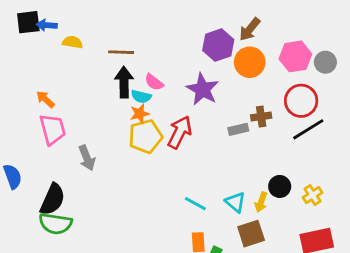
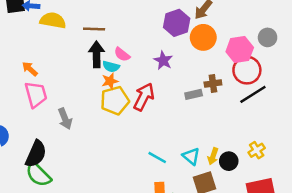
yellow semicircle: (73, 42) -> (53, 20), size x1.5
pink hexagon: (295, 56) -> (240, 50), moved
purple star: (203, 89) -> (163, 60), size x0.7
black circle: (280, 186) -> (229, 161), moved
green semicircle: (55, 224) -> (38, 174), turned 36

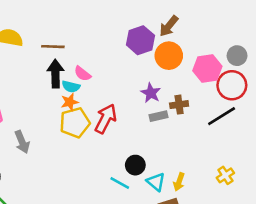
purple star: (163, 60) -> (151, 93), moved
red circle: (247, 70) -> (232, 85), moved
black circle: (229, 161) -> (135, 165), moved

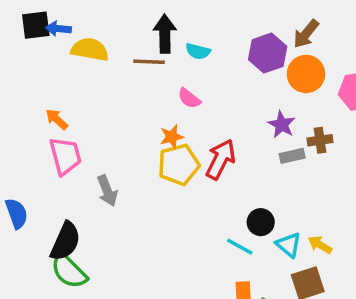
black arrow: (55, 74) -> (165, 34), moved
cyan semicircle: (71, 87) -> (198, 51), moved
yellow arrow: (179, 182) -> (320, 245), turned 102

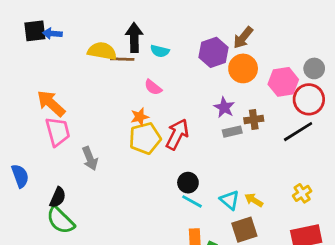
yellow semicircle: (90, 50) -> (102, 51), moved
orange arrow: (57, 119) -> (51, 103), size x1.6
black circle: (261, 222) -> (188, 183), moved
black semicircle: (65, 241) -> (58, 197), size x0.7

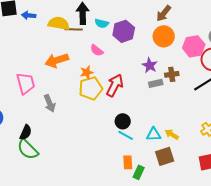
blue arrow: (52, 34) -> (29, 15), moved
purple hexagon: (213, 52) -> (124, 31), moved
orange arrow: (51, 103) -> (57, 60), moved, turned -60
cyan triangle: (230, 200) -> (154, 134), turned -42

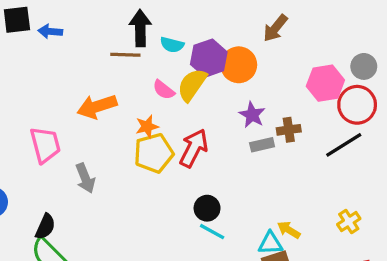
yellow semicircle: (59, 23) -> (192, 85), moved, turned -65
orange circle: (164, 36) -> (239, 65), moved
cyan triangle: (154, 134) -> (270, 243), moved

